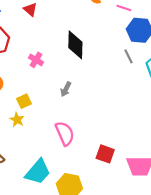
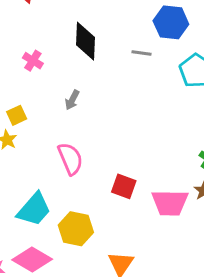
gray line: (128, 56) -> (141, 53), moved, turned -56

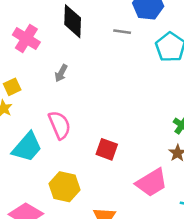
pink cross: (33, 61) -> (26, 39), size x1.5
pink trapezoid: (170, 203) -> (152, 183), moved, turned -32
cyan trapezoid: (34, 209) -> (27, 147), moved

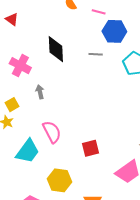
gray arrow: (61, 73) -> (40, 92), moved, turned 144
red square: (107, 149) -> (91, 148), turned -30

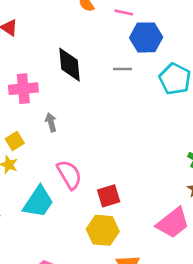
pink cross: (20, 66) -> (23, 89), turned -30
red square: (91, 148) -> (109, 196), moved
yellow hexagon: (60, 180) -> (103, 230), moved

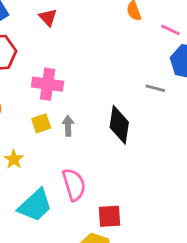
black diamond: (70, 65) -> (119, 125), moved
yellow square: (15, 141) -> (41, 123), moved

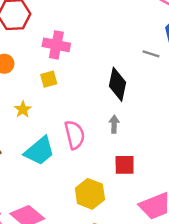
gray arrow: (68, 126) -> (114, 124), moved
red square: (109, 216) -> (125, 165), moved

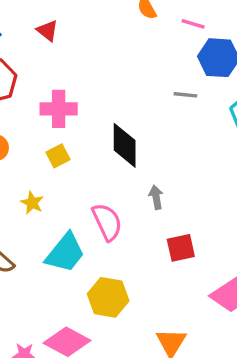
black diamond: (117, 84) -> (125, 145), moved
yellow hexagon: (90, 194) -> (108, 297), moved

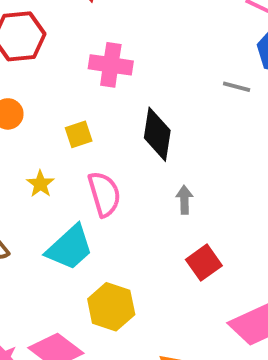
pink cross: (59, 109) -> (111, 65), moved
pink semicircle: (107, 222) -> (104, 194), moved
red square: (181, 248) -> (204, 263), turned -32

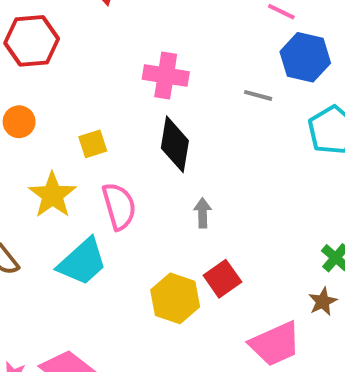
pink cross: (111, 65) -> (166, 75), moved
yellow star: (40, 184) -> (52, 195), size x1.6
yellow hexagon: (111, 307) -> (175, 298), moved

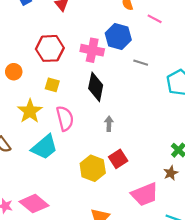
red hexagon: (32, 41) -> (50, 48), moved
blue hexagon: (305, 57) -> (118, 36), moved
yellow square: (93, 144) -> (52, 85), turned 32

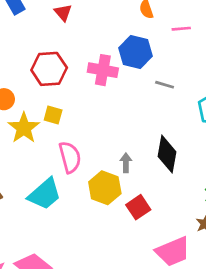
pink line: (155, 19) -> (181, 29), turned -32
black diamond: (96, 87) -> (167, 154), moved
yellow star: (30, 111) -> (24, 128), moved
yellow hexagon: (93, 168) -> (105, 188), moved

